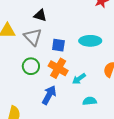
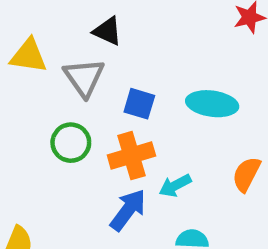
orange cross: (58, 68) -> (131, 156), turned 36
blue arrow: (49, 95) -> (128, 210), moved

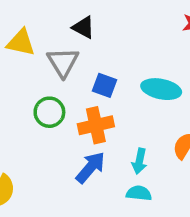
cyan arrow: (175, 186) -> (139, 161), moved, turned -55

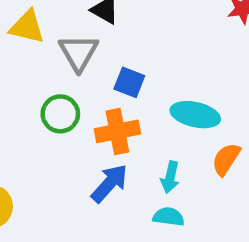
cyan ellipse: (161, 89) -> (195, 115), moved

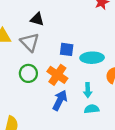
blue square: (129, 82) -> (67, 49), moved
orange cross: (117, 131) -> (57, 75), turned -30

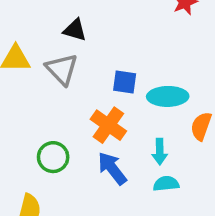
green circle: (28, 73) -> (53, 157), moved
blue arrow: (60, 100) -> (112, 168), turned -66

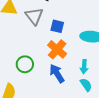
blue square: (125, 82) -> (57, 26), moved
cyan semicircle: (166, 184) -> (86, 85), turned 56

